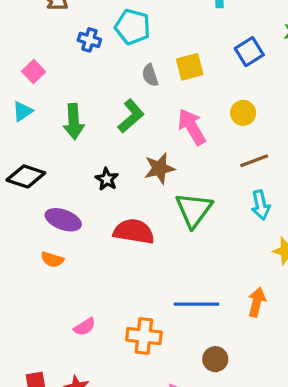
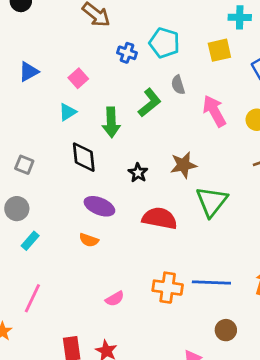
yellow square: (190, 67) -> (219, 50), moved
green L-shape: (131, 116) -> (150, 103), moved
pink arrow: (192, 127) -> (214, 111), moved
black diamond: (26, 176) -> (84, 157), moved, turned 64
orange cross: (144, 336) -> (168, 288), moved

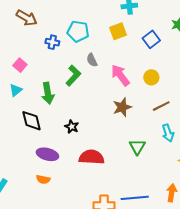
brown star: (183, 165) -> (122, 107), moved
green triangle: (212, 202) -> (137, 147), moved, size x0.7

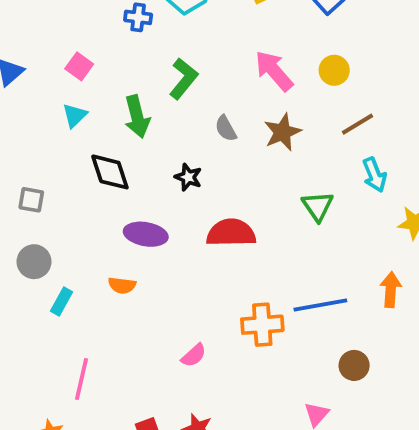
gray semicircle: (92, 60) -> (226, 128), moved
orange semicircle: (43, 179) -> (122, 285), moved

